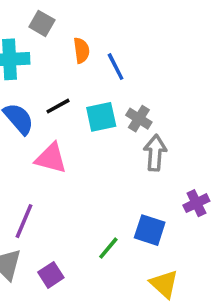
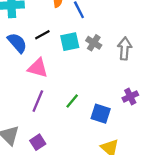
gray arrow: (155, 153) -> (125, 49), moved
purple line: (24, 221) -> (38, 101), moved
green line: (108, 248) -> (72, 101), moved

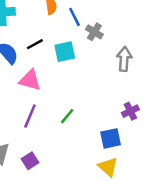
gray cross: (94, 43) -> (94, 32), moved
blue square: (101, 114) -> (111, 138), moved, turned -30

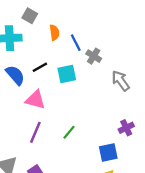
gray arrow: (124, 59) -> (121, 81), turned -40

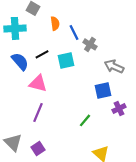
gray arrow: (121, 81) -> (114, 66), turned -30
green line: (69, 132) -> (85, 120), moved
blue square: (108, 152) -> (103, 90), moved

